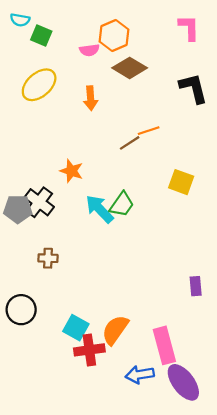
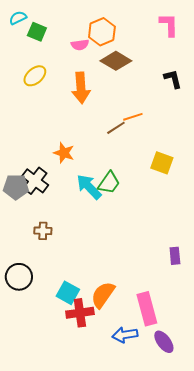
cyan semicircle: (20, 20) -> (18, 18), turned 144
yellow ellipse: (39, 85) -> (35, 76), size x0.7
black L-shape: (193, 88) -> (173, 79), size x0.7
orange arrow: (90, 98) -> (81, 88), size x1.4
purple ellipse: (183, 382) -> (164, 342), size x0.7

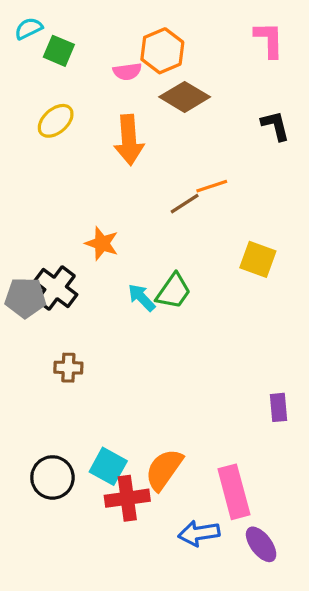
cyan arrow: (89, 187) -> (142, 298), size x0.7
black circle: (19, 277) -> (52, 477), moved

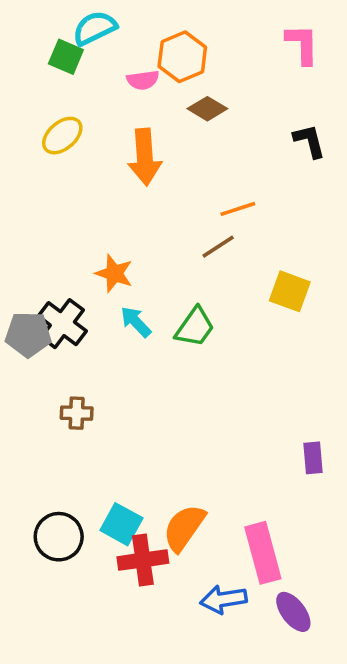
cyan semicircle: (29, 28) -> (95, 28), moved, size x1.4
brown diamond: (185, 97) -> (207, 109), size x0.7
brown line: (185, 204) -> (218, 247), moved
cyan arrow: (142, 298) -> (136, 322), moved

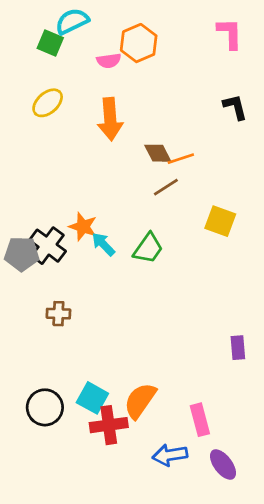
brown diamond: (207, 109) -> (158, 153), moved, turned 32
orange star: (114, 273) -> (83, 227), moved
pink rectangle: (263, 553) -> (200, 420), size x0.7

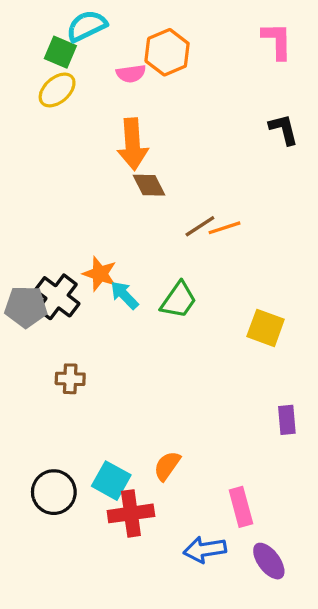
yellow ellipse: (48, 103) -> (57, 90), moved
brown diamond: (158, 153) -> (149, 185), moved
orange line: (181, 159) -> (225, 228), moved
yellow square: (220, 221) -> (266, 328), moved
orange semicircle: (140, 401) -> (167, 466), moved, size x0.7

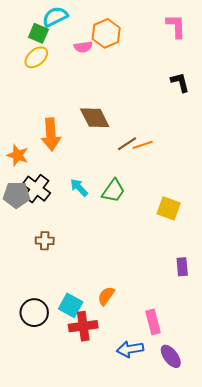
orange arrow: (133, 144) -> (51, 134), moved
brown diamond: (149, 185) -> (95, 118), size x1.4
orange star: (100, 274) -> (18, 155), moved

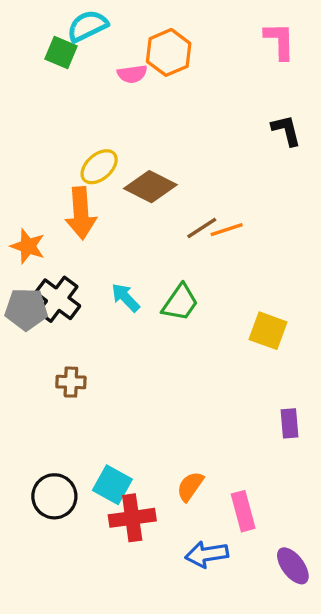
yellow ellipse: (36, 57) -> (99, 167), moved
brown diamond: (95, 118) -> (150, 187), turned -36
orange semicircle: (106, 296) -> (190, 486), moved
purple ellipse: (171, 356) -> (293, 566), moved

